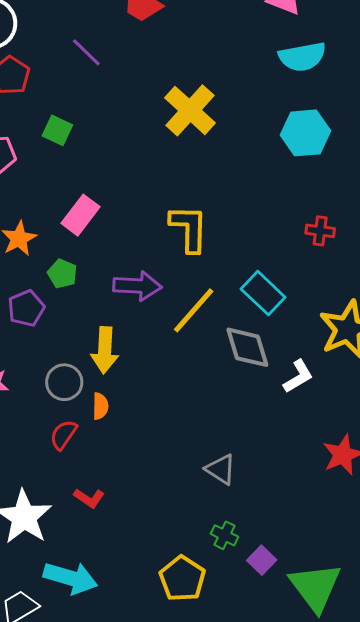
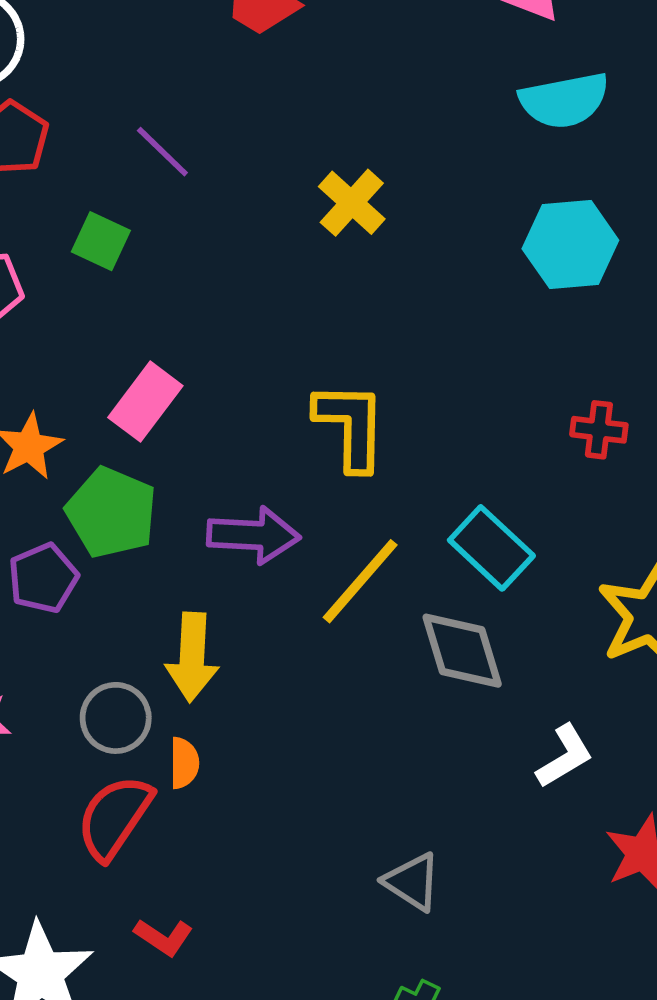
purple line: (86, 52) -> (162, 152), moved
yellow cross: (190, 110) -> (352, 203), size x0.7
green pentagon: (62, 274) -> (111, 513), size x1.6
white L-shape: (298, 376) -> (565, 756), moved
red semicircle: (63, 435) -> (114, 817), size x1.5

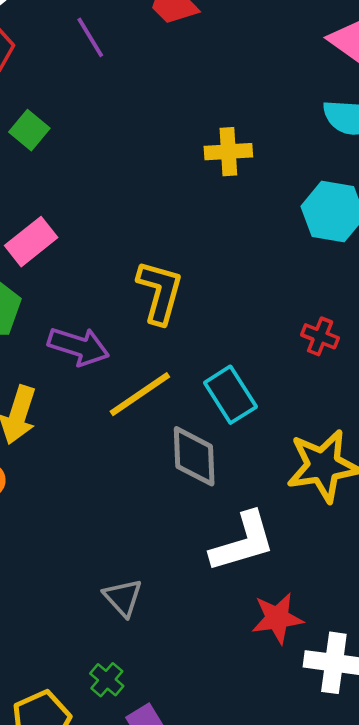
purple line: (162, 152) -> (90, 37), moved
yellow cross: (352, 203) -> (228, 152), moved, turned 30
white L-shape: (565, 756) -> (243, 542), size x1.6

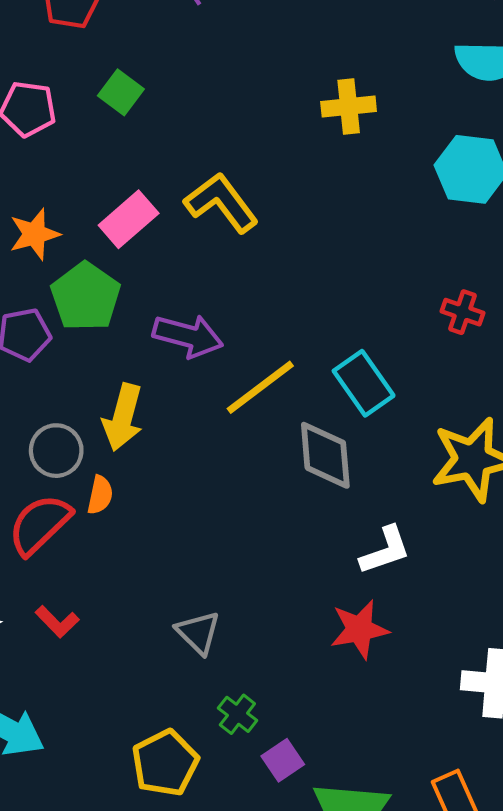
yellow L-shape: (160, 292) -> (221, 203), moved, turned -50
white L-shape: (243, 542) -> (385, 550), size x0.7
gray triangle: (123, 598) -> (198, 633), moved
red star: (277, 618) -> (359, 629), moved

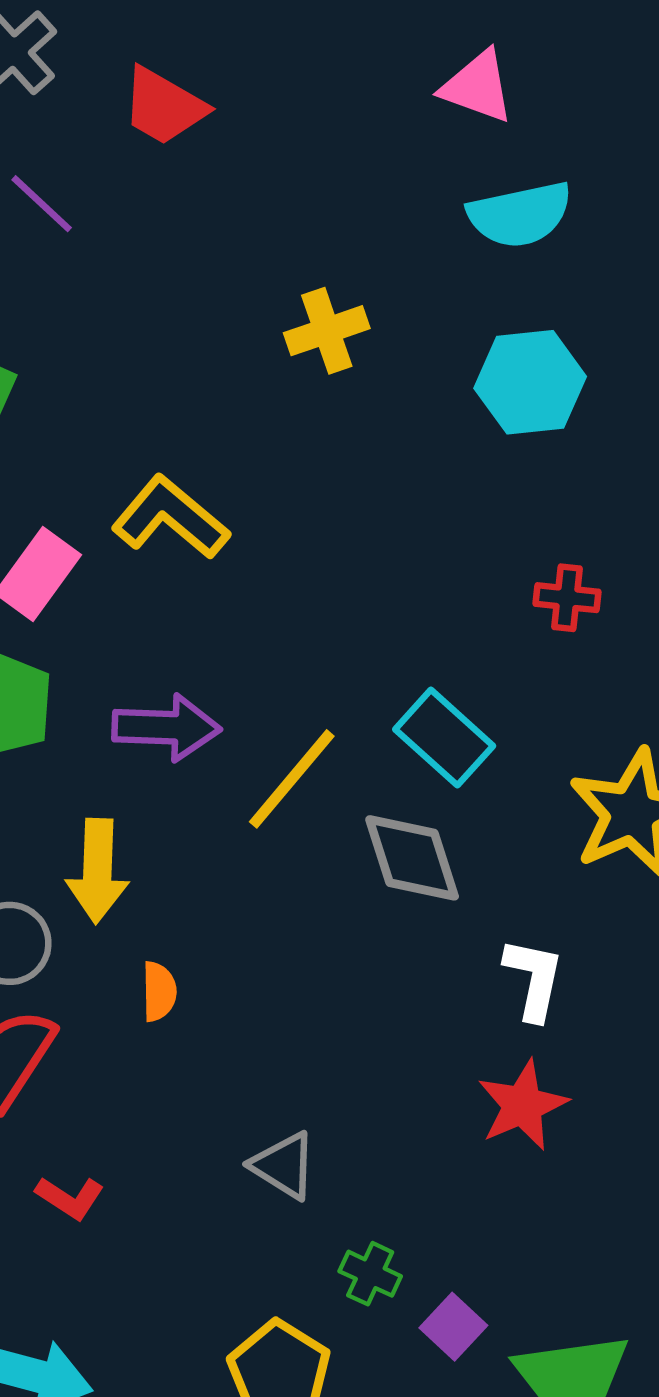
orange semicircle: (100, 495) -> (159, 991), moved
white L-shape: (385, 550) -> (534, 979), turned -46

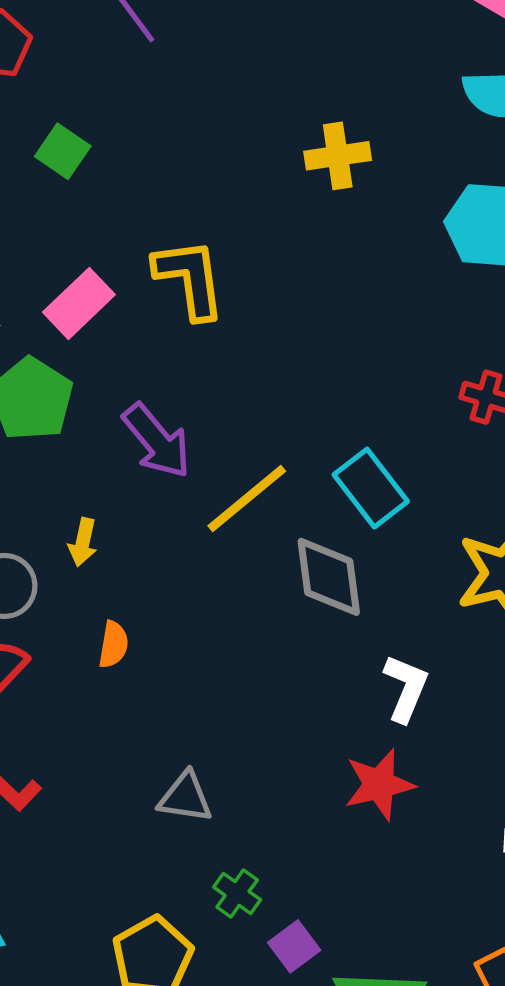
yellow L-shape: (170, 518) -> (190, 278), turned 32
purple arrow: (166, 728) -> (157, 441), turned 38
yellow arrow: (97, 871) -> (83, 542), size x0.6
gray triangle: (284, 1166) -> (185, 797), turned -34

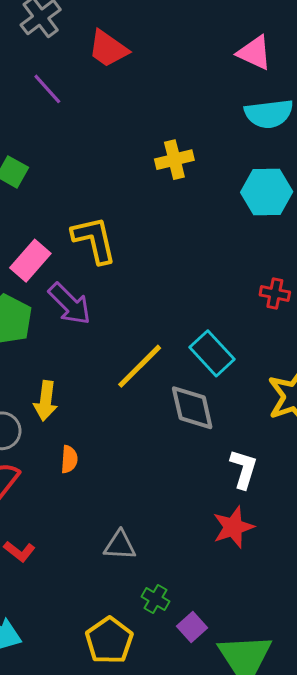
purple arrow: (157, 441) -> (70, 304), moved
yellow arrow: (83, 542) -> (46, 401), size x1.4

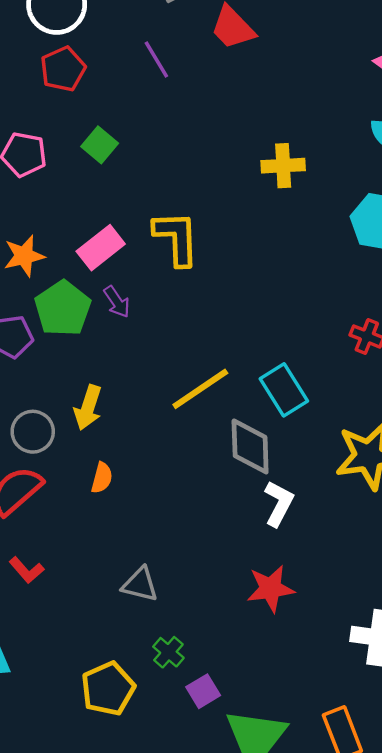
purple arrow: (70, 304) -> (117, 302), moved, size x0.6
white L-shape: (244, 469) -> (279, 504), moved

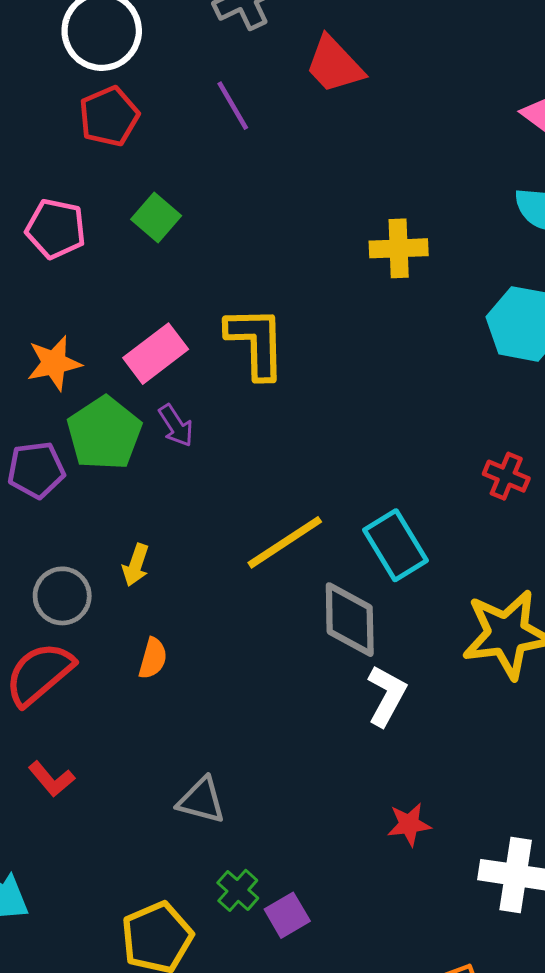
yellow arrow: (88, 407) -> (136, 565), size x0.7
red star: (270, 589) -> (409, 824), moved, size x0.7
purple square: (203, 691) -> (287, 915), moved

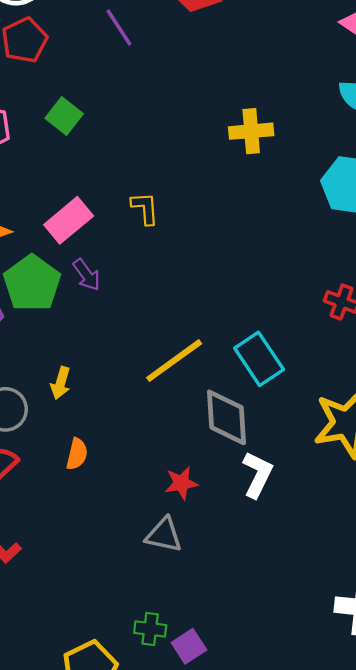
yellow L-shape: (256, 342) -> (145, 208), size x0.6
gray triangle: (201, 800) -> (164, 535), moved
red star: (409, 824) -> (181, 483), moved
green cross: (238, 890) -> (150, 629), turned -32

